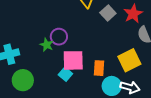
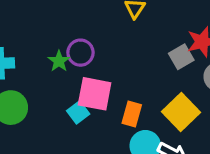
gray square: (108, 13) -> (181, 57), moved
yellow square: (129, 60) -> (181, 112), turned -30

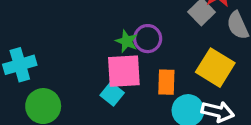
purple circle: (80, 53) -> (148, 39), moved
green star: (59, 61) -> (127, 41), moved

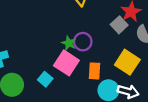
pink square: (124, 71) -> (66, 63), turned 35
cyan square: (112, 94) -> (45, 79), moved

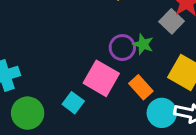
green star: (69, 43) -> (143, 44), moved
orange rectangle: (94, 71) -> (141, 87), turned -42

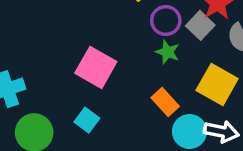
purple circle: (122, 48) -> (166, 21), moved
pink square: (101, 78) -> (96, 67), moved

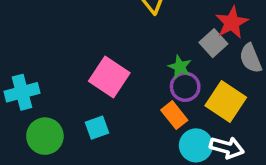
purple circle: (166, 21) -> (185, 87), moved
cyan square: (87, 120) -> (97, 128), turned 30

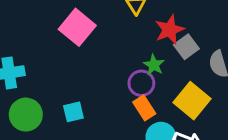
red star: (232, 23) -> (170, 30), moved
pink square: (109, 77) -> (77, 27), moved
purple circle: (185, 87) -> (141, 83), moved

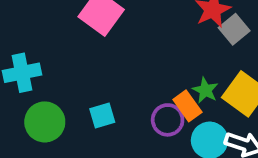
green star: (154, 65) -> (205, 90), moved
purple circle: (141, 83) -> (168, 120), moved

